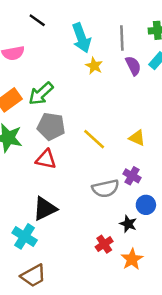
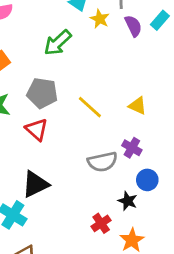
yellow star: (94, 66) -> (100, 19), moved
green arrow: (41, 94) -> (58, 43), moved
red triangle: (46, 159) -> (37, 130), turned 30

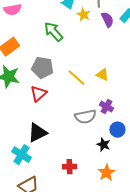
green arrow: (58, 43) -> (53, 32), turned 90
yellow triangle: (137, 106) -> (102, 75), moved
red triangle: (37, 130) -> (38, 94), turned 36
red cross: (101, 223) -> (69, 167), moved, turned 32

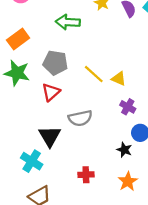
green arrow: (53, 32) -> (68, 22), turned -45
yellow triangle: (102, 75) -> (119, 79), moved
gray semicircle: (85, 117) -> (80, 118), moved
black triangle: (37, 133) -> (50, 136), turned -35

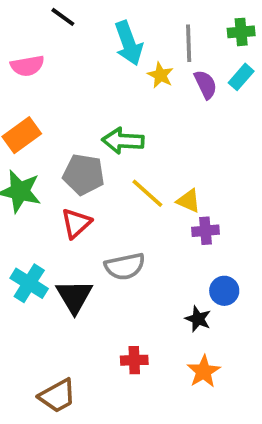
green arrow: (68, 22) -> (123, 141), moved
purple cross: (128, 107) -> (205, 231), moved, turned -35
cyan cross: (32, 161) -> (29, 283), moved

